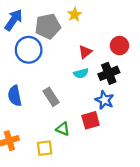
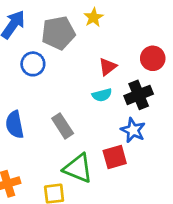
blue circle: (29, 50) -> (33, 64), size x0.7
green triangle: (63, 129) -> (78, 168), size x1.6

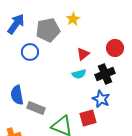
gray rectangle: (63, 126) -> (36, 108), moved, turned -36

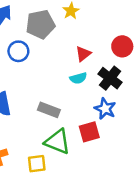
black cross: (105, 74) -> (110, 78), turned -30
gray rectangle: (36, 108) -> (49, 110), moved

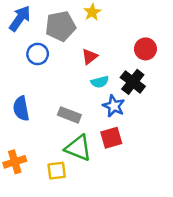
red triangle: (83, 54) -> (90, 57), moved
blue star: (105, 109) -> (114, 106), moved

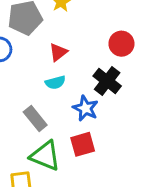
cyan semicircle: (100, 82) -> (55, 82), moved
gray rectangle: (69, 115) -> (35, 118), turned 30

